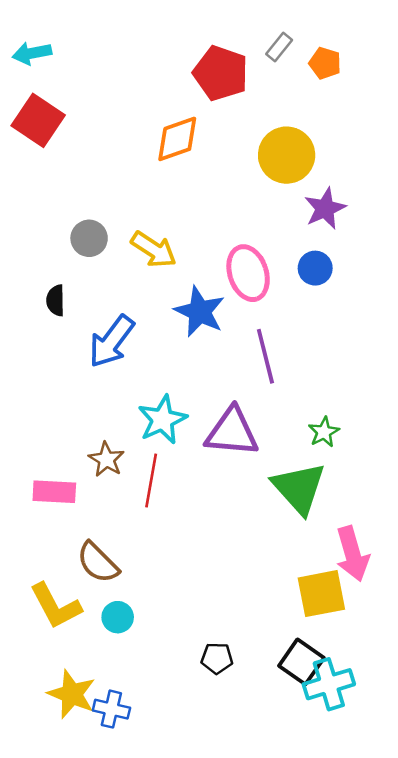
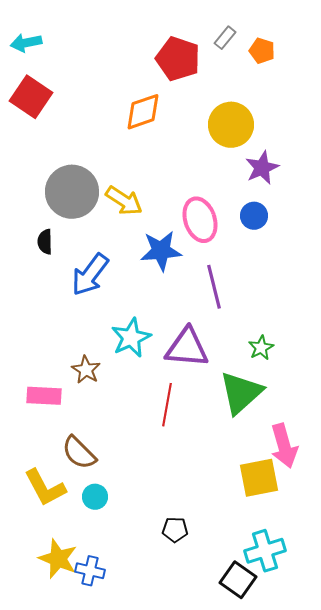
gray circle: (89, 238) -> (72, 192), size x1.8
blue star: (200, 312) -> (161, 251), turned -30
red line: (151, 481) -> (167, 405), moved
green triangle: (299, 488) -> (241, 393), turned 30
black square: (301, 662) -> (238, 580), moved

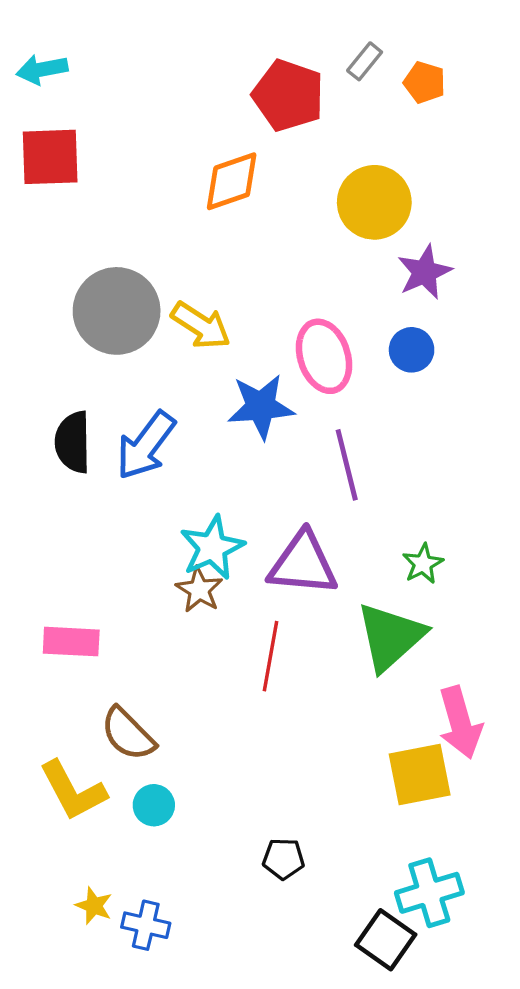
red square: (31, 97) -> (50, 157), turned -36
black semicircle: (45, 242) -> (73, 442), moved, size x1.5
brown star: (86, 370) -> (199, 590), moved
yellow star: (58, 559) -> (94, 906), size x0.6

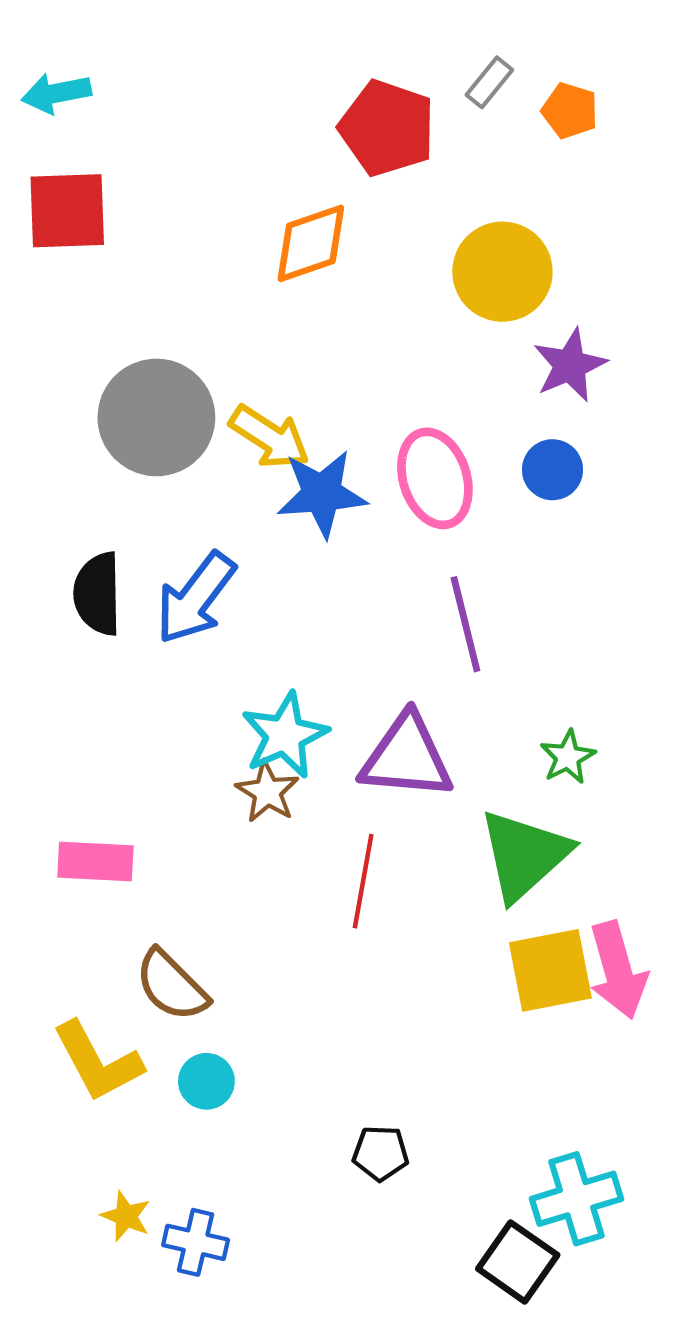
blue star: (261, 407) -> (322, 494), moved
yellow square: (420, 774) -> (550, 970), moved

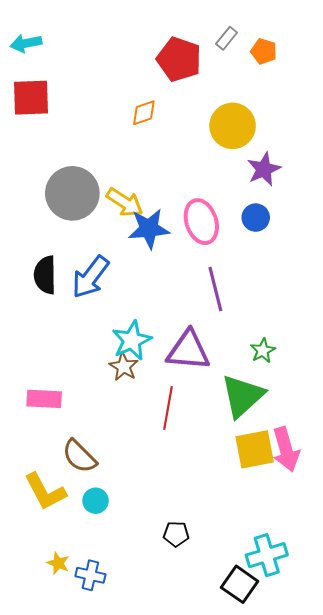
orange diamond: (311, 243) -> (144, 113), size x0.7

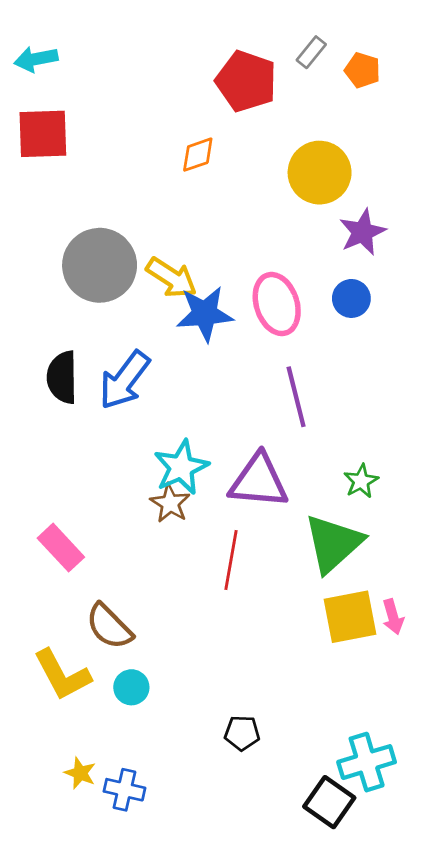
pink rectangle: (44, 399) -> (61, 548), turned 44
pink arrow: (286, 449) -> (393, 617), size x0.6

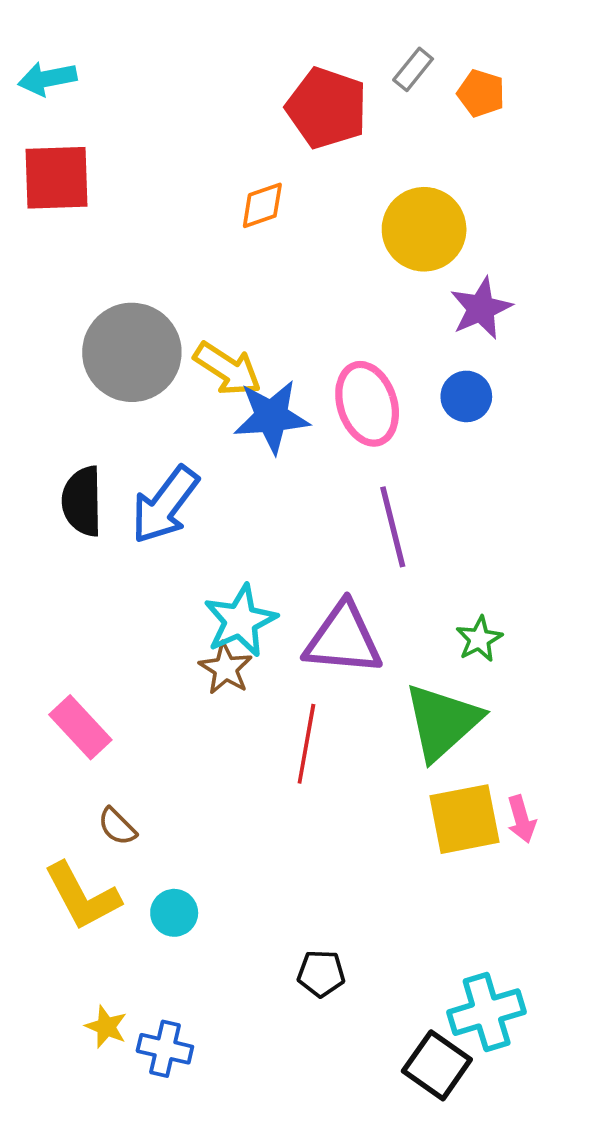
brown semicircle: (109, 626) -> (117, 826), moved, size x0.6

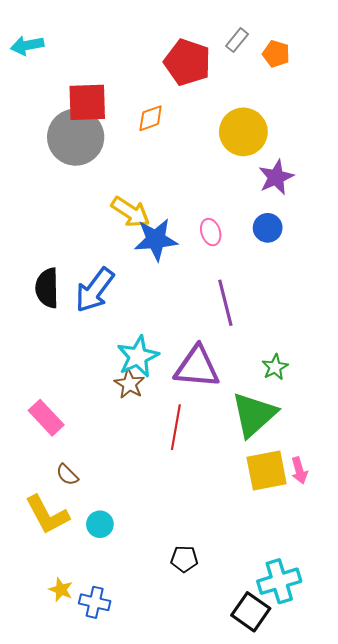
red square: (57, 178) -> (87, 102), moved
gray circle: (132, 352) -> (76, 137), moved
pink ellipse: (367, 404) -> (211, 232), size x0.6

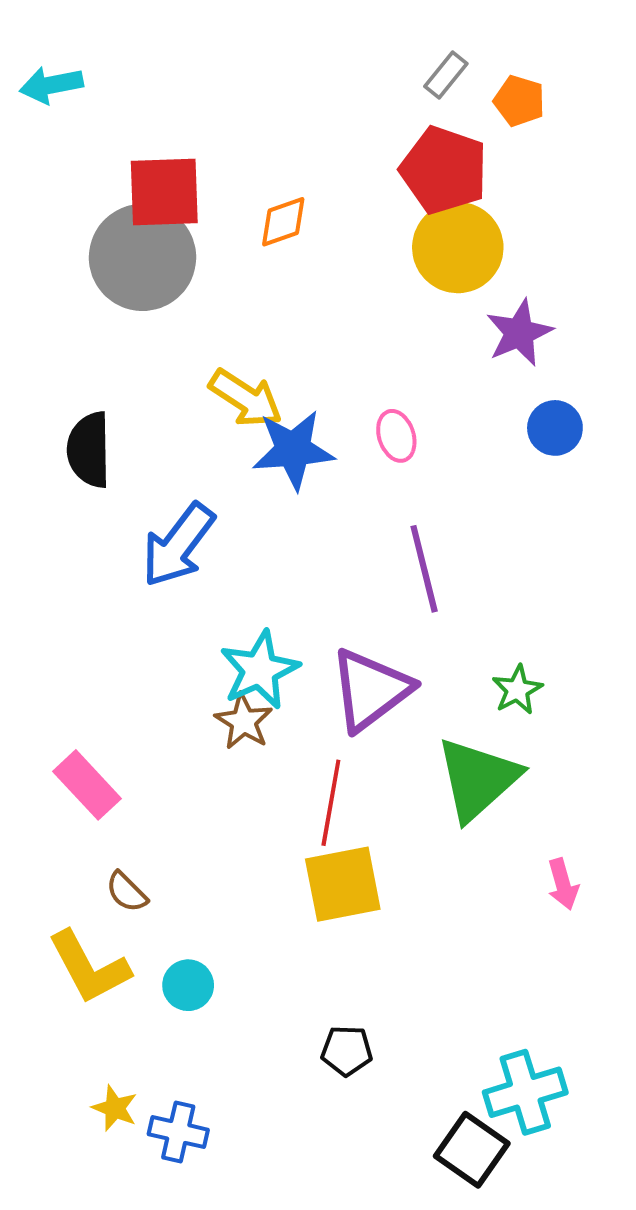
red pentagon: (187, 62) -> (444, 170), moved
blue circle: (268, 228) -> (555, 428), moved
black semicircle: (47, 288) -> (89, 450), moved
purple triangle: (197, 367) -> (371, 690), turned -42
yellow square: (267, 470) -> (343, 884), moved

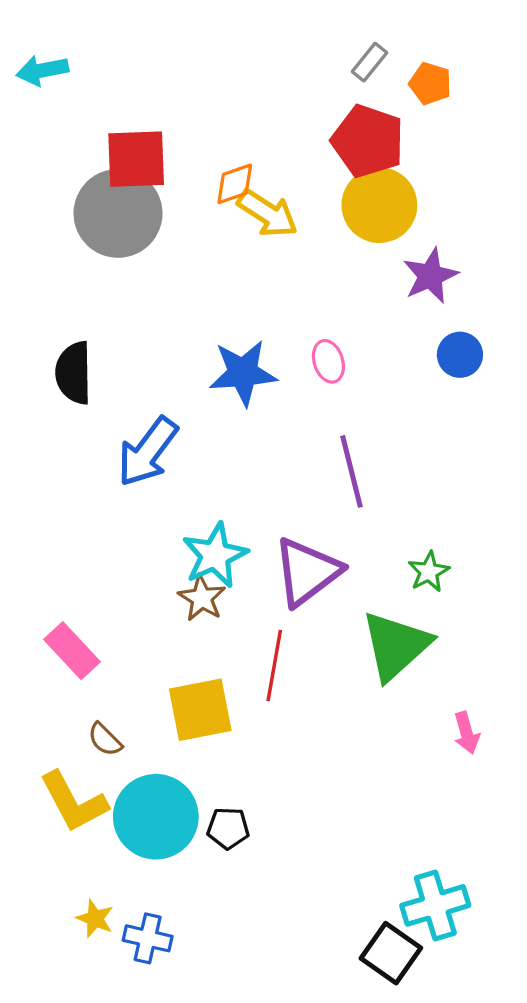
yellow arrow: (246, 398) -> (268, 213), moved
yellow square: (343, 884) -> (200, 710), moved
cyan circle: (188, 985) -> (156, 817), size x2.0
black pentagon: (347, 1051) -> (228, 828), moved

